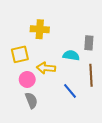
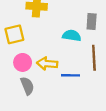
yellow arrow: (46, 68) -> (47, 64), moved
blue line: (70, 91) -> (71, 75), turned -49

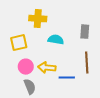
cyan semicircle: (72, 36) -> (56, 40), moved

